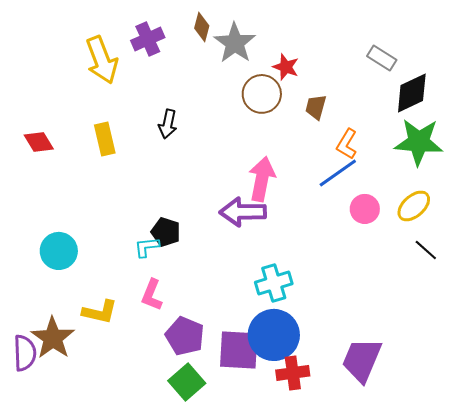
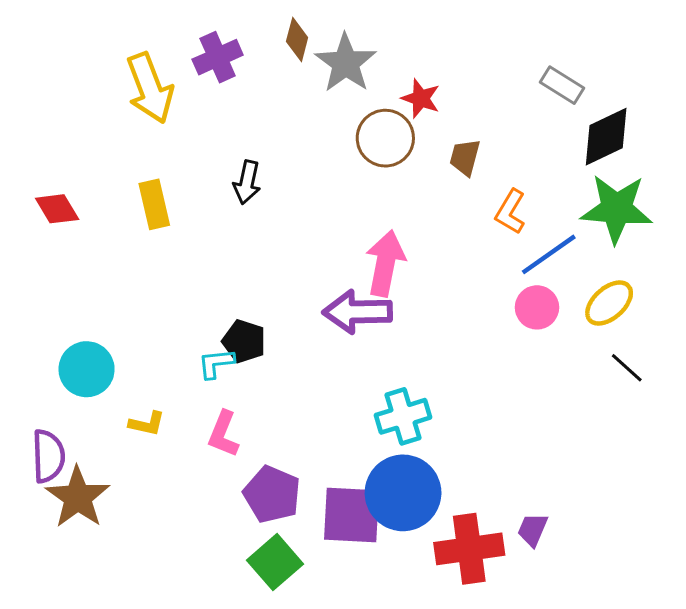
blue line: (338, 173) -> (549, 254), moved
yellow L-shape: (100, 312) -> (147, 424), moved, size x0.7
purple semicircle: (25, 353) -> (48, 456), moved
purple trapezoid: (362, 360) -> (533, 530), size x0.5
red cross: (293, 373) -> (469, 549), moved, size x1.4

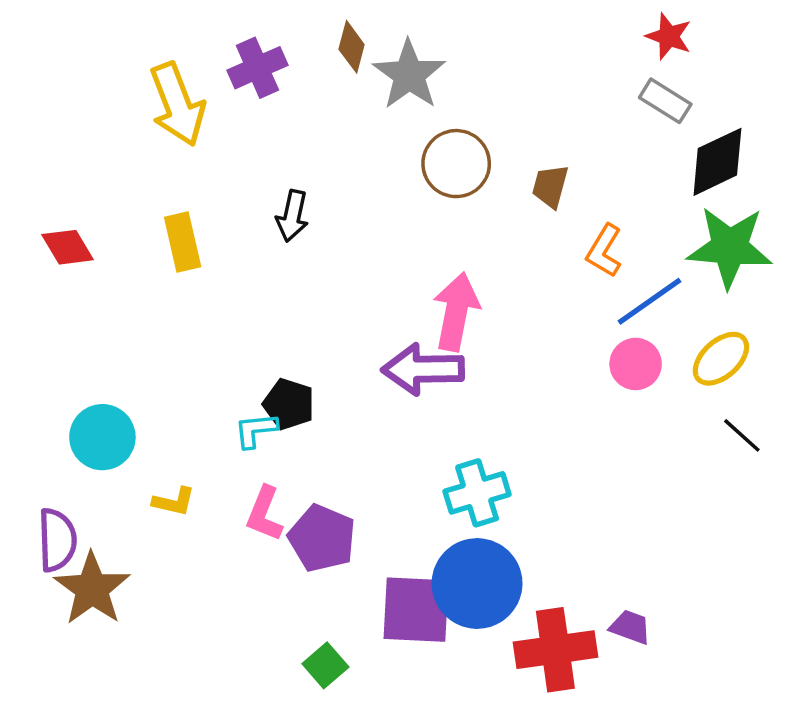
red star: (421, 98) -> (669, 36), moved
purple pentagon: (272, 494) -> (322, 538), moved
purple trapezoid: (533, 530) -> (630, 627), turned 87
green square: (275, 562) -> (325, 665), size x0.7

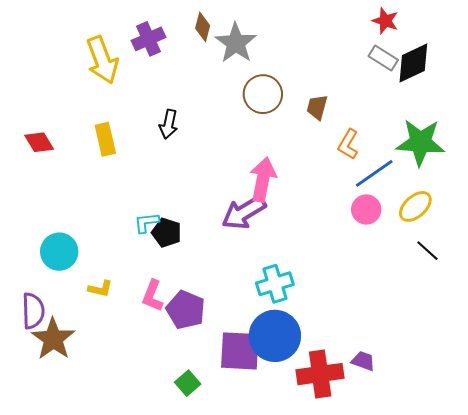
black diamond: (717, 162) -> (413, 63), moved
purple arrow: (423, 369) -> (244, 212), turned -30
cyan L-shape: (256, 430) -> (146, 223), moved

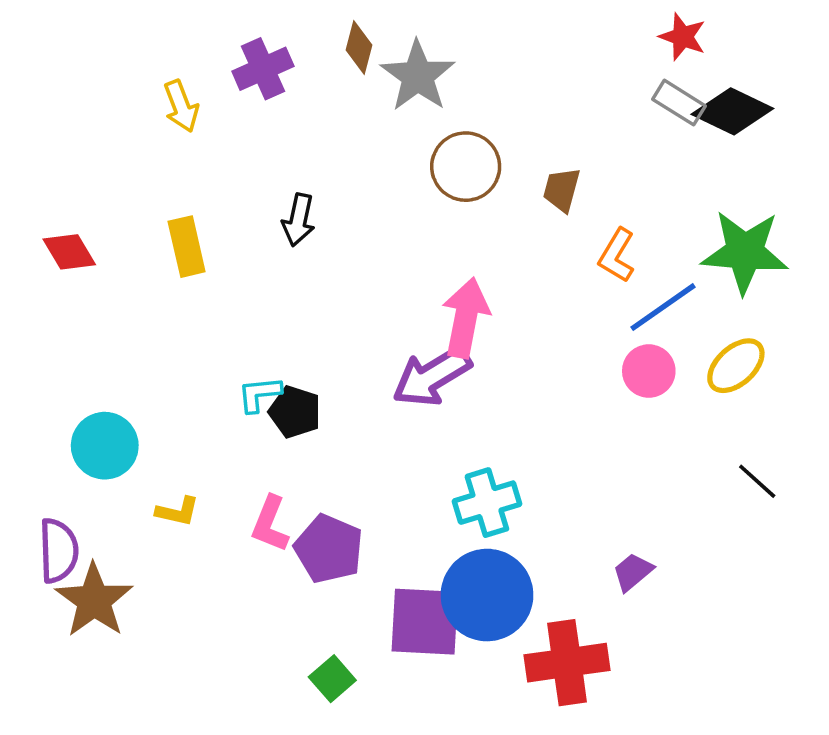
yellow arrow: (102, 60) -> (181, 106), size x0.6
black diamond: (413, 63) -> (732, 111), turned 51
black line: (427, 251) -> (757, 481), moved
purple trapezoid: (363, 361) -> (633, 572), moved, turned -60

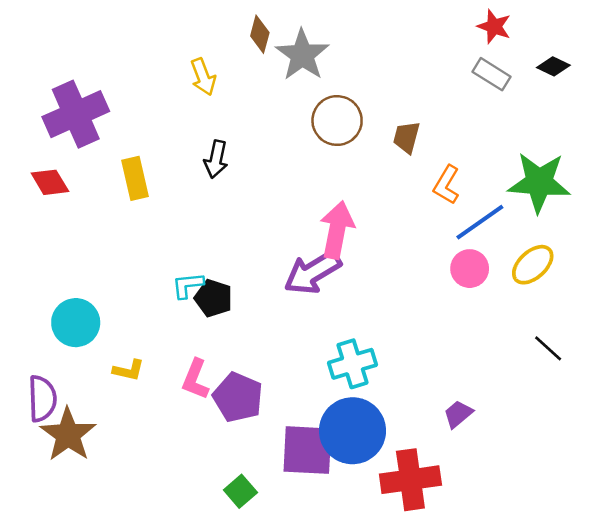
purple cross: (263, 69) -> (76, 114), moved, size x1.5
yellow arrow: (181, 106) -> (203, 77), moved
black diamond: (732, 111) -> (553, 66), moved, size x0.6

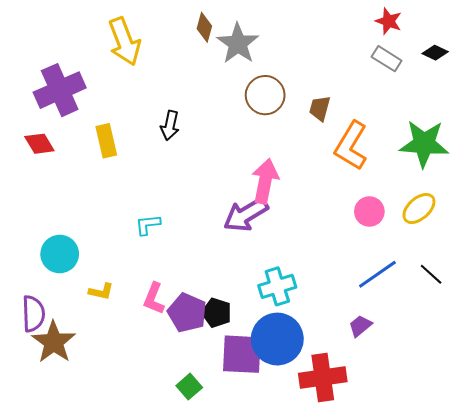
yellow arrow: (203, 77) -> (124, 41), moved, size x1.6
orange L-shape: (446, 185) -> (351, 146), size x1.6
blue line: (480, 222) -> (377, 274), moved
black pentagon: (213, 298) -> (217, 313), moved

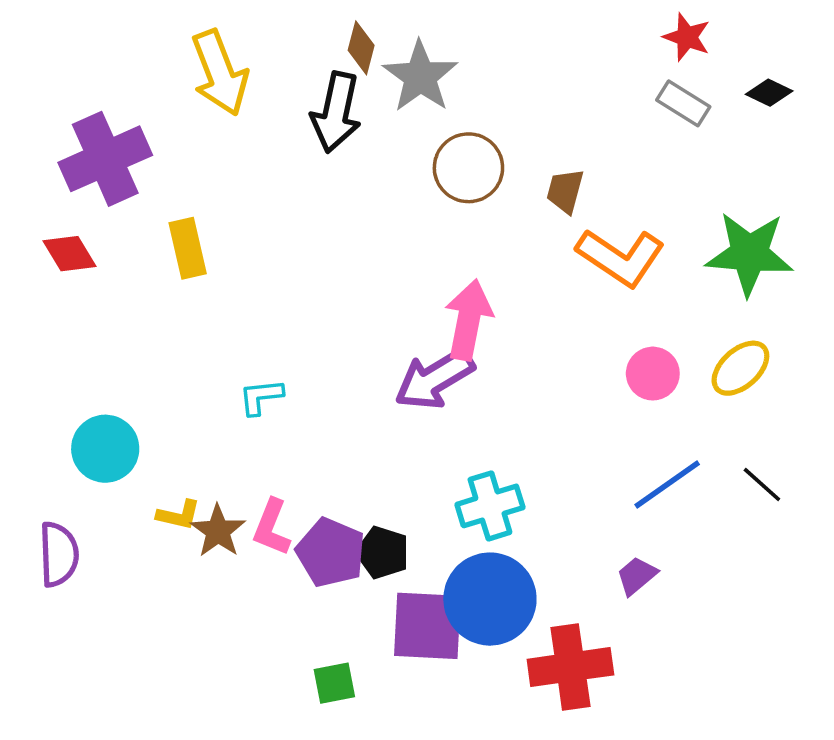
black arrow: (170, 125) -> (336, 112), moved, size x1.5
orange L-shape: (351, 146) -> (621, 257), turned -87
brown star: (54, 342) -> (218, 531), moved, size x0.7
green square: (189, 387) -> (334, 683), turned 30

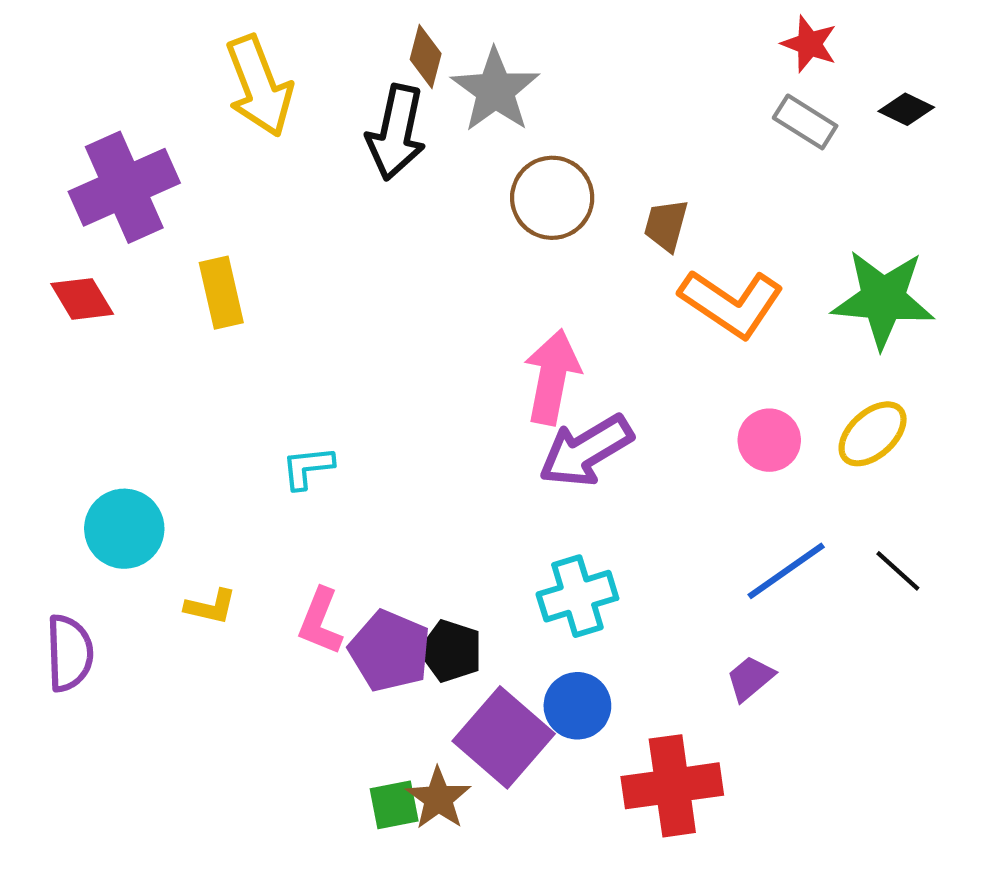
purple arrow: (434, 379) -> (586, 451), moved
brown star: (218, 531) -> (438, 798), moved
blue circle: (490, 599) -> (577, 706), size x0.6
purple square: (427, 626) -> (504, 737), turned 38

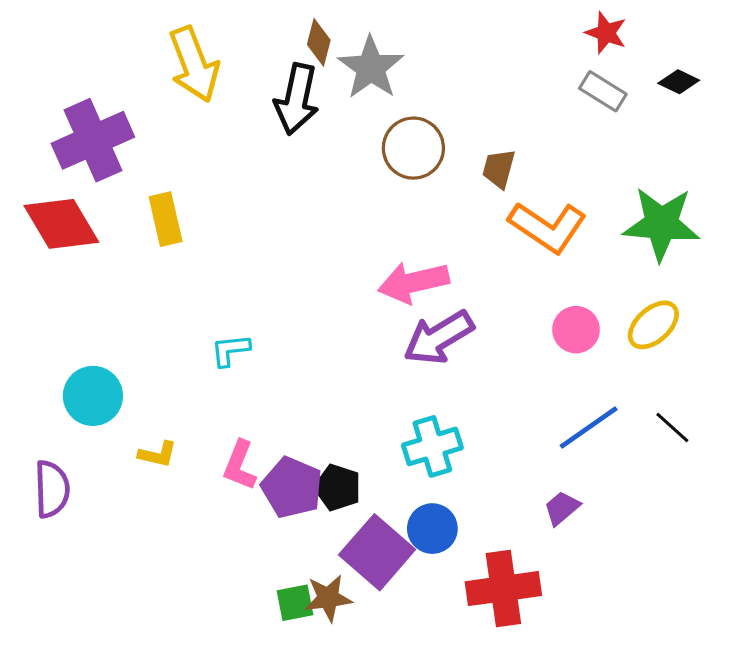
red diamond: (82, 299) -> (61, 224), size x1.6
pink arrow: (552, 377) -> (413, 282), turned -114
brown star: (438, 798) -> (328, 598), turned 30

